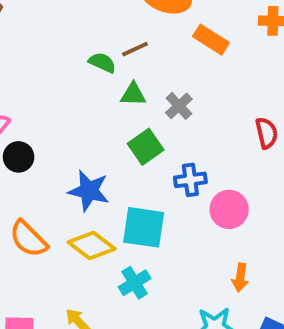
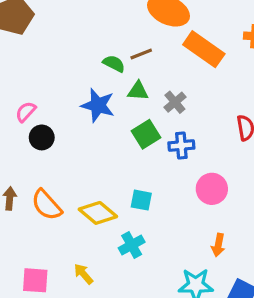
orange rectangle: (211, 40) -> (204, 49), size x1.4
blue cross: (190, 180) -> (181, 146), moved
blue star: (89, 191) -> (98, 105), moved
cyan square: (144, 227) -> (141, 200), size x0.6

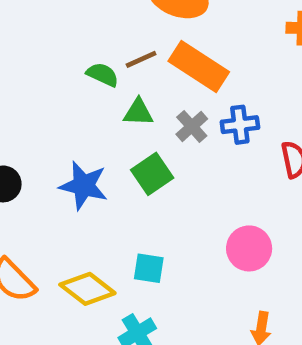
orange rectangle: (204, 49) -> (199, 66), moved
blue star: (98, 105) -> (84, 186), moved
blue cross: (181, 146) -> (240, 125), moved

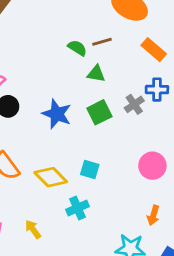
orange rectangle: (199, 66) -> (154, 50), moved, size x0.7
gray cross: (192, 126) -> (134, 104), moved

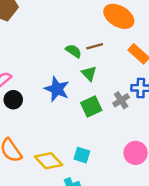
green triangle: (96, 74) -> (89, 73), turned 35
blue star: (57, 114) -> (57, 89), moved

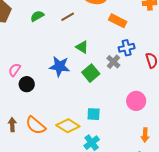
brown line: (95, 46) -> (68, 17), moved
green semicircle: (74, 51) -> (37, 16), moved, turned -48

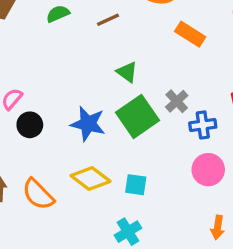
blue cross: (127, 48) -> (203, 125), moved
blue star: (60, 66) -> (88, 124), moved
green square: (91, 73) -> (138, 116), size x1.4
yellow diamond: (68, 126) -> (91, 178), moved

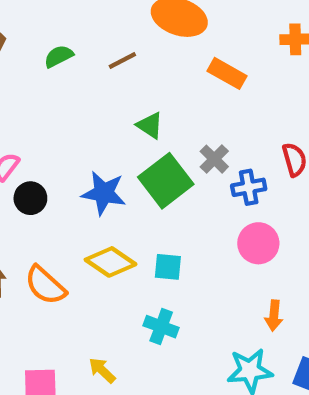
cyan cross: (128, 232) -> (161, 327), turned -35

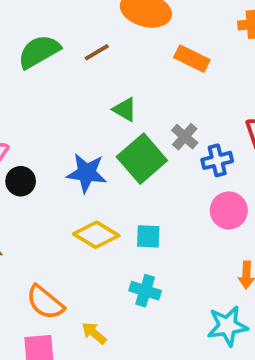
green semicircle: (59, 56) -> (39, 52), size x1.6
orange semicircle: (45, 285) -> (45, 302), moved

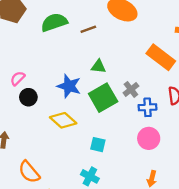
orange rectangle: (192, 59) -> (161, 57), moved, size x1.4
green triangle: (125, 109) -> (98, 66), turned -35
blue star: (87, 173) -> (69, 86), moved
yellow diamond: (96, 235) -> (63, 120), moved

